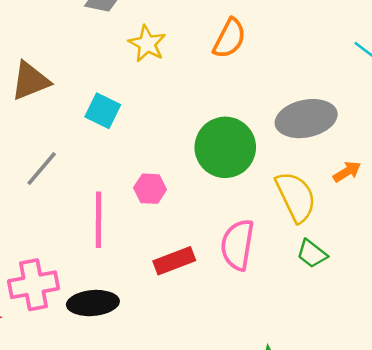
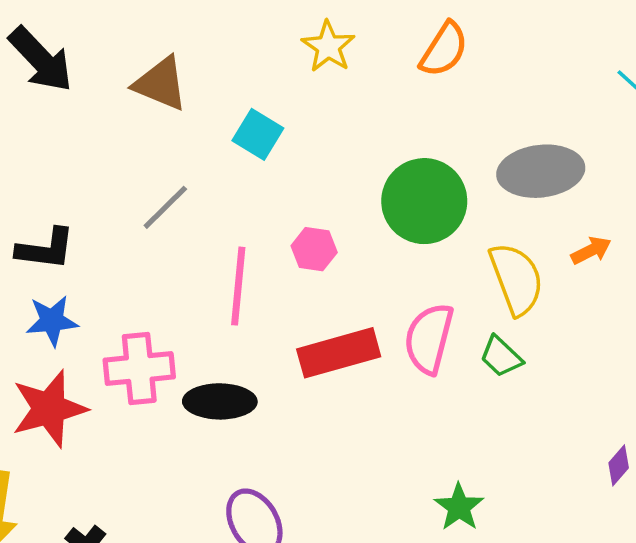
brown triangle: (30, 81) -> (161, 84), turned 39
green trapezoid: (312, 254) -> (501, 357), moved
red rectangle: (174, 261) -> (339, 353), size x1.4

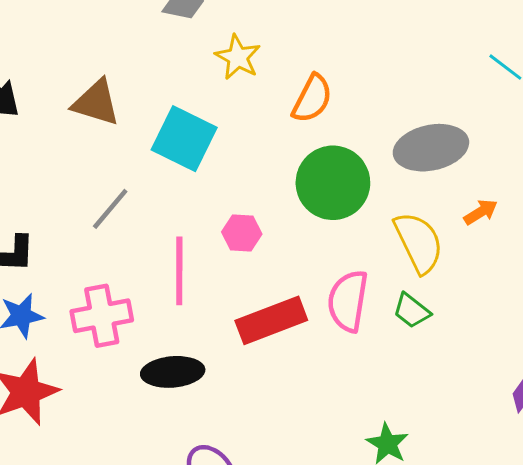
orange semicircle: (444, 49) -> (312, 99), moved
cyan square: (258, 134) -> (184, 139), size x1.5
pink cross: (139, 368) -> (102, 316), moved

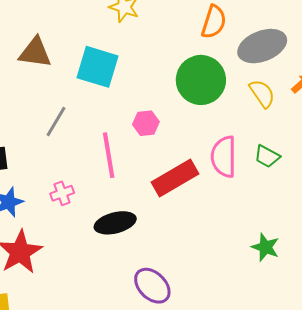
orange semicircle: (312, 99) -> (214, 22), moved
yellow semicircle: (419, 242) -> (262, 93), moved, size x0.7
pink cross: (102, 316) -> (62, 193), size x0.6

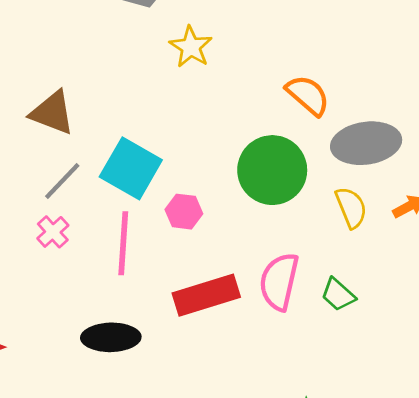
orange semicircle: (214, 22) -> (308, 95), turned -80
brown triangle: (35, 53) -> (52, 113), moved
cyan square: (97, 67) -> (131, 168), moved
pink cross: (62, 193) -> (53, 232), moved, turned -35

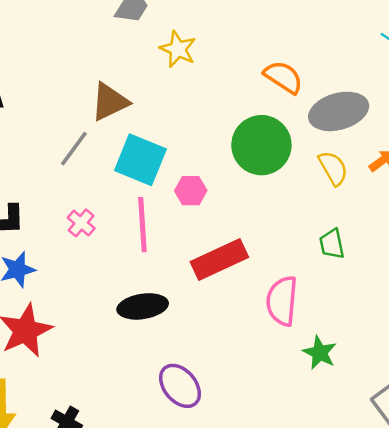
brown triangle: (52, 113) -> (110, 102), moved, turned -39
gray line: (62, 181) -> (74, 149), moved
pink semicircle: (279, 282) -> (282, 301), moved
green trapezoid: (338, 295) -> (332, 244), turned 44

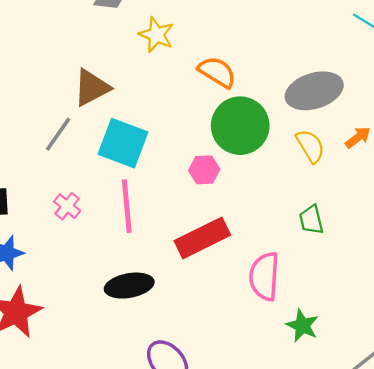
orange semicircle: (283, 77) -> (217, 72), moved
pink hexagon: (191, 191) -> (204, 170), moved

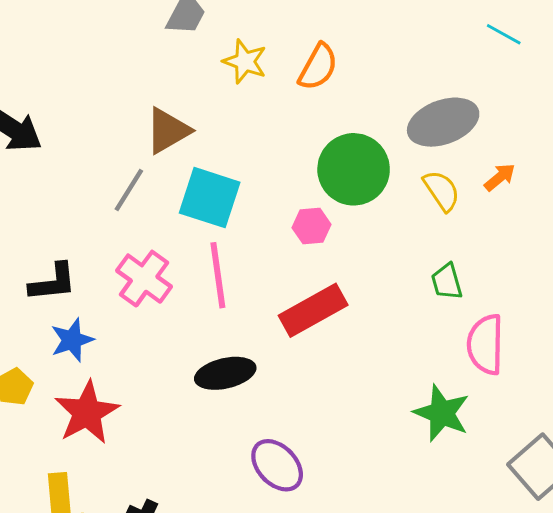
orange semicircle: (217, 72) -> (318, 67), moved, turned 90
pink cross: (67, 206) -> (144, 279), size x1.6
pink semicircle: (264, 276) -> (485, 344), moved
green star: (302, 326) -> (442, 413), size x1.4

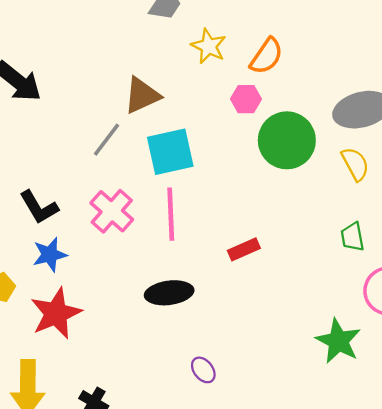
cyan square: (210, 198) -> (170, 152), turned -36
pink hexagon: (312, 226) -> (246, 99), moved
black L-shape: (53, 282) -> (39, 207), turned 60
red rectangle: (313, 310) -> (244, 249), size x0.6
purple ellipse: (277, 465) -> (203, 370), size x0.6

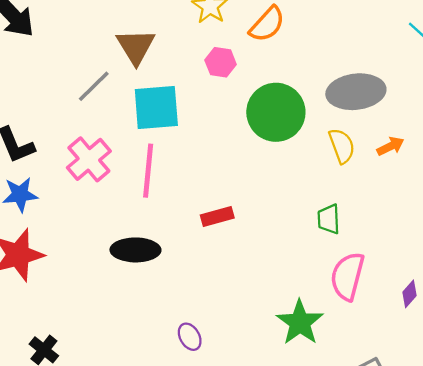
brown triangle: (142, 95) -> (136, 46), turned -45
pink hexagon: (246, 99) -> (221, 62), moved
purple ellipse: (203, 370) -> (190, 337), moved

